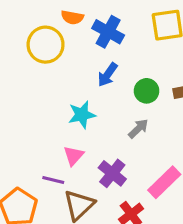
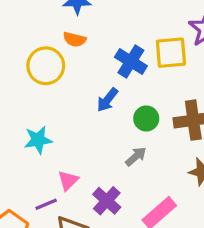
blue cross: (108, 32) -> (131, 62), moved
cyan star: (82, 115) -> (38, 140), moved
purple line: (53, 180) -> (46, 204), turned -40

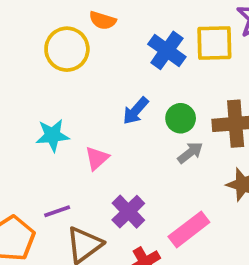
blue arrow: (107, 100) -> (136, 111), moved
gray arrow: (136, 157) -> (190, 153), moved
pink triangle: (68, 180) -> (97, 158), moved

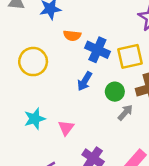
orange semicircle: (103, 20) -> (72, 36), moved
yellow square: (214, 43) -> (130, 56), moved
blue arrow: (136, 111) -> (85, 81), moved

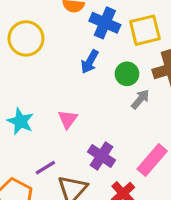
cyan star: (35, 119) -> (20, 121), moved, turned -30

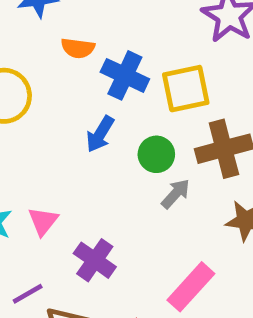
pink triangle: (68, 119) -> (43, 221), moved
purple cross: (101, 156) -> (95, 260), moved

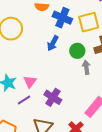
gray arrow: (176, 194) -> (86, 67), turned -48
purple line: (28, 294) -> (24, 100), moved

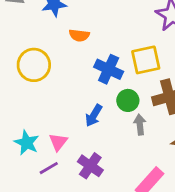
blue cross: (62, 18) -> (109, 69), moved
blue arrow: (53, 43) -> (94, 115), moved

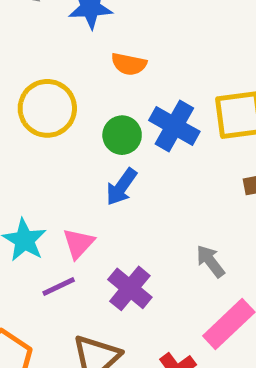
green circle: (128, 100) -> (122, 135), moved
blue arrow: (94, 115) -> (121, 187), moved
gray arrow: (140, 125) -> (210, 261), moved, turned -36

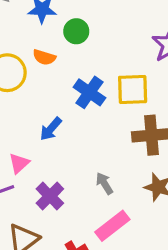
orange semicircle: (129, 64) -> (44, 57), moved
green circle: (122, 135) -> (76, 31), moved

